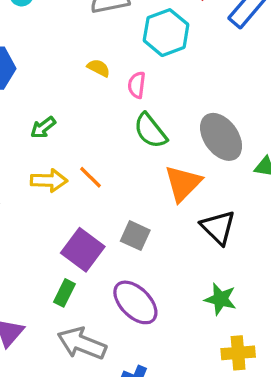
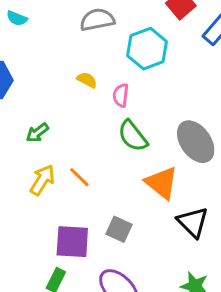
yellow arrow: (49, 181) -> (42, 180), turned -60
orange triangle: (183, 183) -> (162, 183), turned -36
purple square: (83, 250) -> (72, 242), turned -33

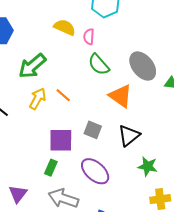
yellow semicircle: (87, 80) -> (65, 27), size x1.5
green arrow: (37, 133) -> (32, 66), size x1.8
black triangle: (193, 222) -> (129, 136), moved, turned 40

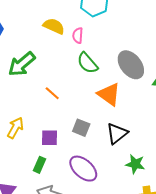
yellow arrow: (38, 99) -> (15, 128), moved
purple square: (61, 140) -> (50, 138), size x0.7

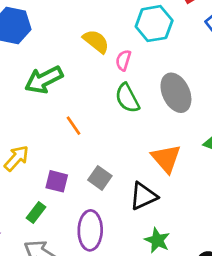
gray ellipse: (131, 65) -> (176, 93), moved
orange triangle: (109, 94) -> (166, 158), moved
purple ellipse: (83, 169) -> (90, 230), turned 36

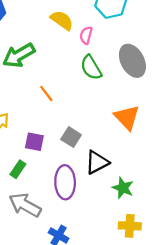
black triangle: (143, 196) -> (97, 162), moved

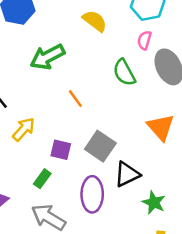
pink semicircle: (86, 35) -> (144, 40), moved
gray square: (71, 137) -> (100, 146), size x1.4

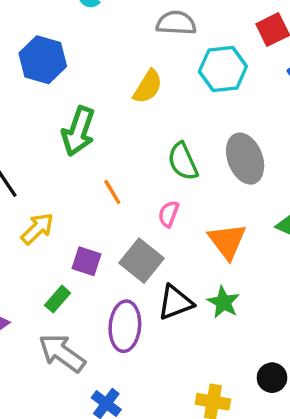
yellow semicircle: (95, 21) -> (148, 87), turned 80
pink semicircle: (144, 40) -> (169, 214), moved
green arrow: (47, 57) -> (78, 131), turned -48
green star: (154, 202) -> (223, 302), moved

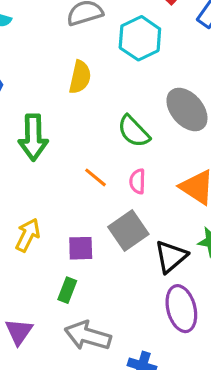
orange line: (112, 192) -> (96, 177), moved
gray square: (141, 261) -> (128, 230), turned 36
purple ellipse: (125, 326) -> (181, 309), moved

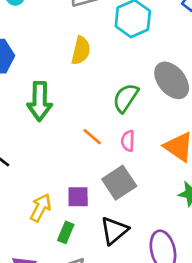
green semicircle: (134, 131) -> (126, 98), turned 76
yellow arrow: (28, 235) -> (41, 208), moved
black triangle: (171, 257) -> (114, 231), moved

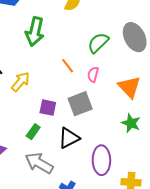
yellow arrow: (41, 208) -> (20, 82), moved

